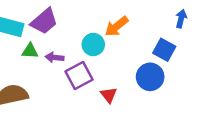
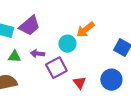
green triangle: (30, 51) -> (14, 57), moved
blue circle: (150, 77) -> (111, 80), moved

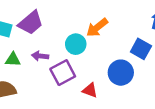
blue circle: (111, 80) -> (121, 73), moved
red triangle: (79, 83) -> (90, 90), turned -32

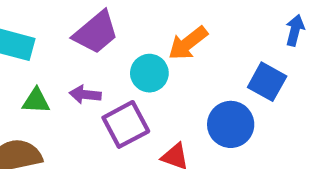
purple trapezoid: (31, 23) -> (96, 32), moved

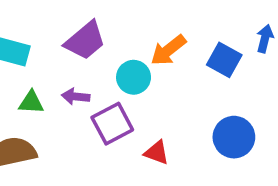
blue square: (267, 82) -> (224, 60), moved
blue circle: (231, 124) -> (234, 137), moved

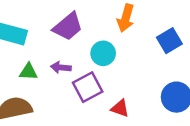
orange arrow: (168, 50) -> (126, 18), moved, turned -36
blue square: (224, 60) -> (169, 41), turned 30

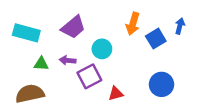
orange arrow: (126, 18) -> (133, 24), moved
red triangle: (120, 108) -> (116, 94), turned -35

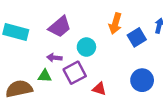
green triangle: (41, 64) -> (45, 76), moved
red triangle: (116, 94) -> (99, 89), turned 32

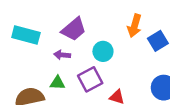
purple arrow: (54, 58) -> (62, 55), moved

